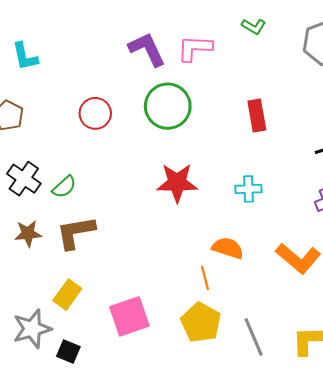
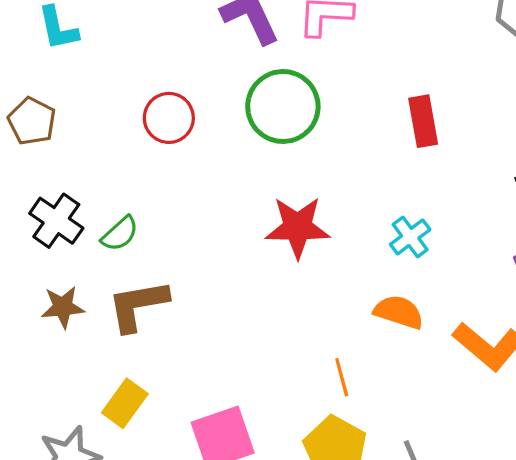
cyan cross: (248, 189) -> (410, 237), turned -35
orange semicircle: (228, 248) -> (399, 312), moved

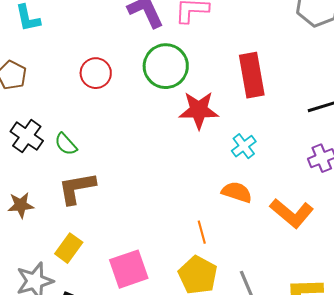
red rectangle: (423, 121) -> (252, 75), size x1.4
red star: (298, 227) -> (199, 110), moved
green semicircle: (120, 234) -> (66, 144), turned 90
brown star: (63, 307) -> (21, 205), moved

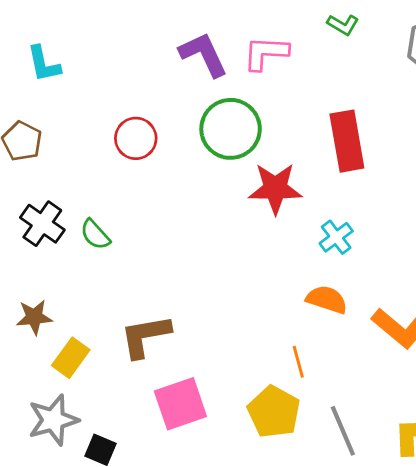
brown L-shape: (77, 188) -> (145, 336), moved
orange line: (202, 232) -> (298, 362), moved
yellow rectangle: (69, 248) -> (71, 358), moved

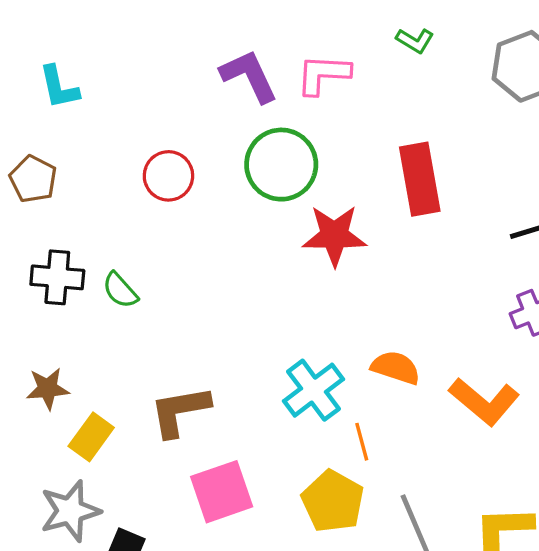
black cross: (42, 224) -> (57, 277), turned -30
cyan cross: (336, 237) -> (313, 390), moved, size x1.5

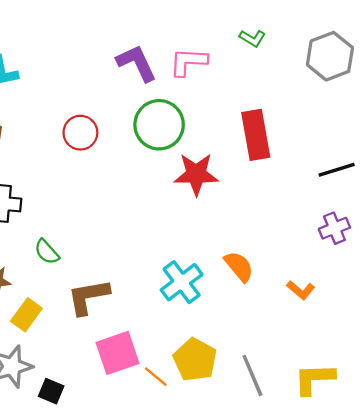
green semicircle: (120, 290) -> (47, 252), moved
orange semicircle: (396, 368) -> (239, 266), turned 32
orange L-shape: (484, 401) -> (301, 290), size x0.6
orange line: (362, 442) -> (156, 377), moved, turned -35

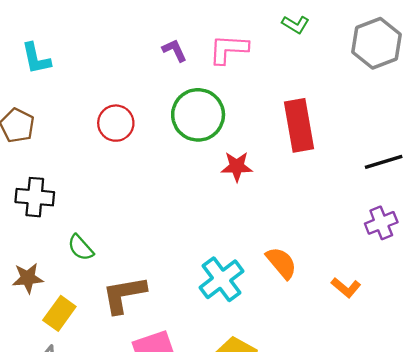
purple L-shape: (137, 63) -> (175, 50), size x0.6
red star: (196, 174) -> (237, 167), size x0.7

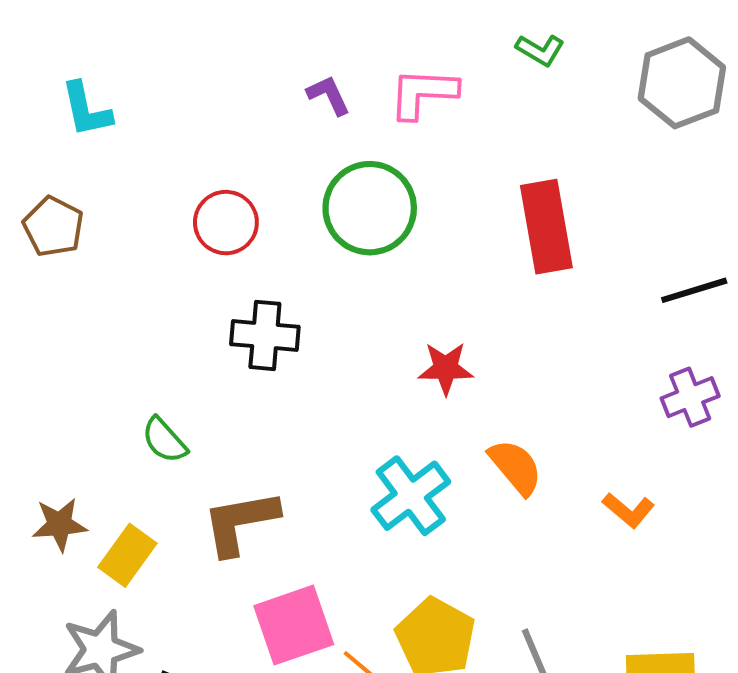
red star: (237, 167) -> (446, 368), moved
black cross: (35, 197) -> (265, 335), moved
brown star: (28, 278) -> (60, 524), moved

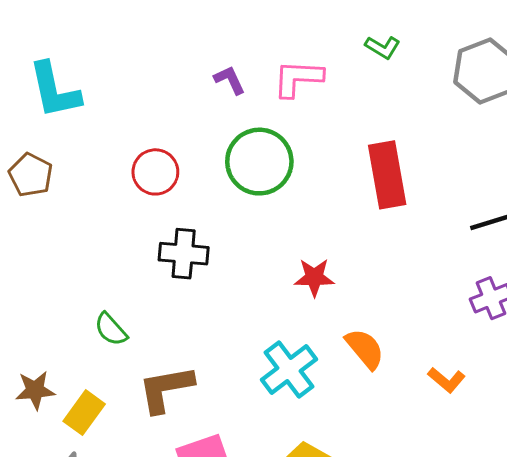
cyan L-shape: (86, 110) -> (54, 90), size x1.4

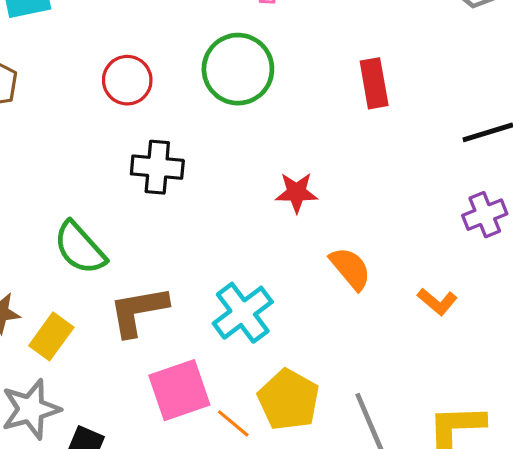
red rectangle: (387, 175) -> (374, 83), size x0.7
green semicircle: (111, 329) -> (80, 248), size x1.5
cyan cross: (289, 369) -> (243, 313), moved

